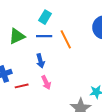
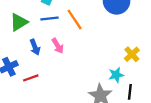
blue arrow: (40, 61) -> (35, 47), moved
pink arrow: (46, 83) -> (58, 46), moved

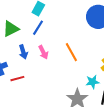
blue line: (50, 19) -> (38, 28), turned -56
orange line: (75, 19) -> (71, 52), moved

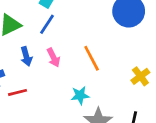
cyan star: (93, 82) -> (80, 95), moved

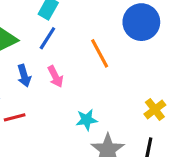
orange line: (92, 58) -> (100, 53), moved
yellow cross: (140, 76) -> (155, 109), moved

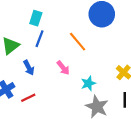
pink arrow: (55, 77) -> (63, 68), moved
cyan star: (87, 120) -> (88, 83), moved

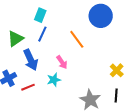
blue arrow: (29, 68) -> (31, 60), size x1.5
cyan star: (88, 83) -> (54, 80), moved

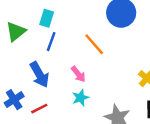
green triangle: (15, 39) -> (16, 31), moved
cyan star: (54, 80) -> (80, 98), moved

